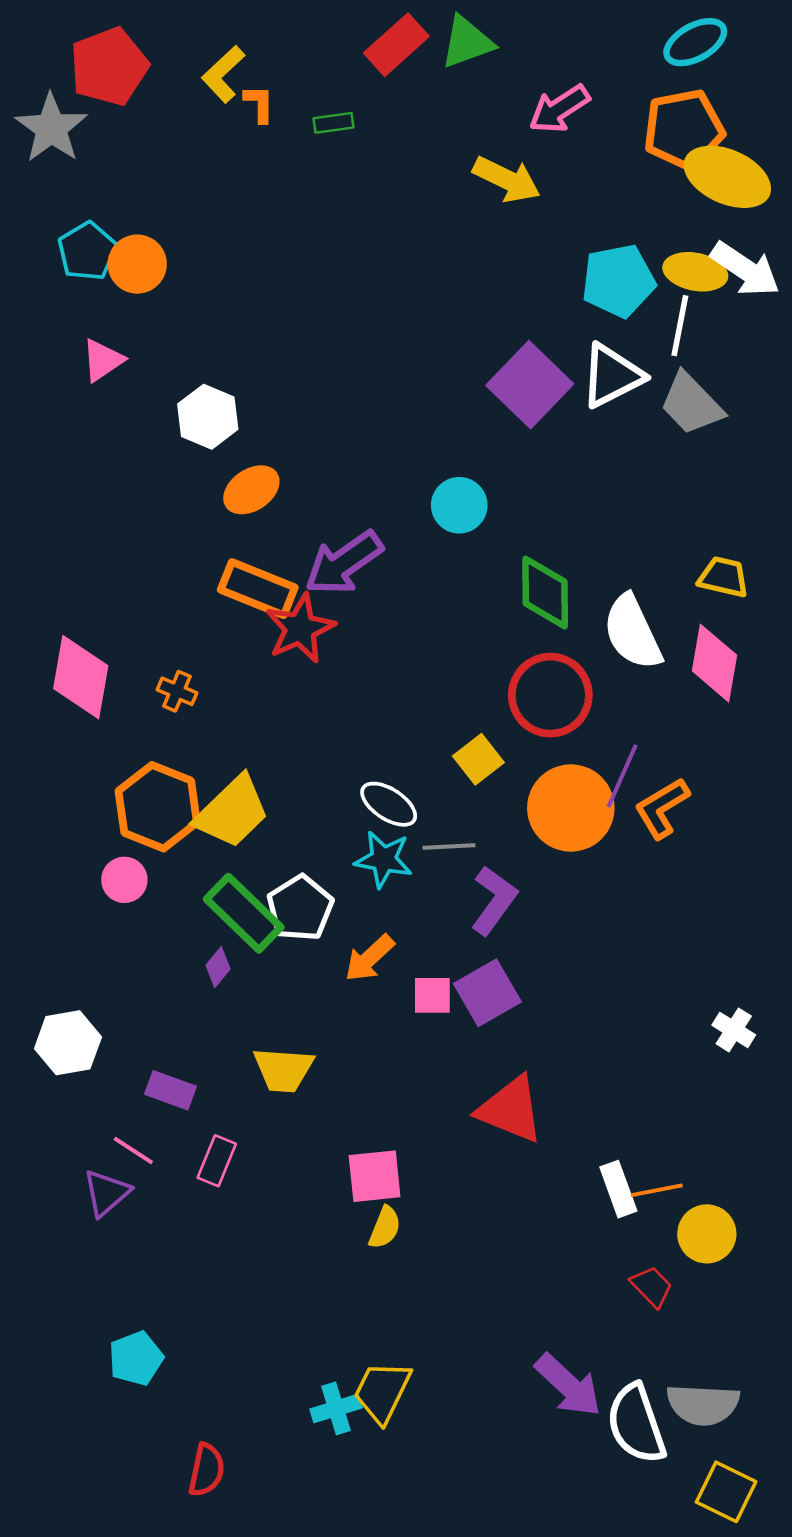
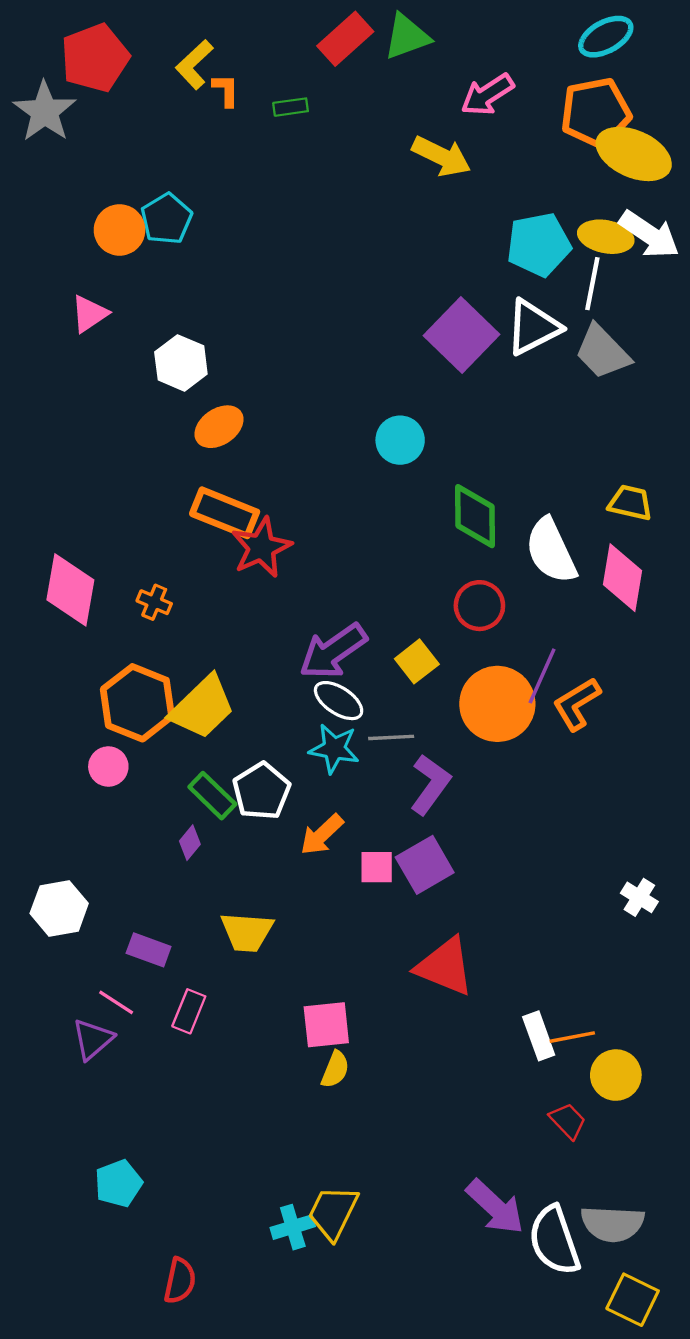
cyan pentagon: (87, 251) -> (166, 219), moved
purple arrow: (344, 563) -> (333, 651), moved
red circle: (550, 695) -> (479, 606), size x0.7
green rectangle: (244, 913) -> (212, 796), size x0.7

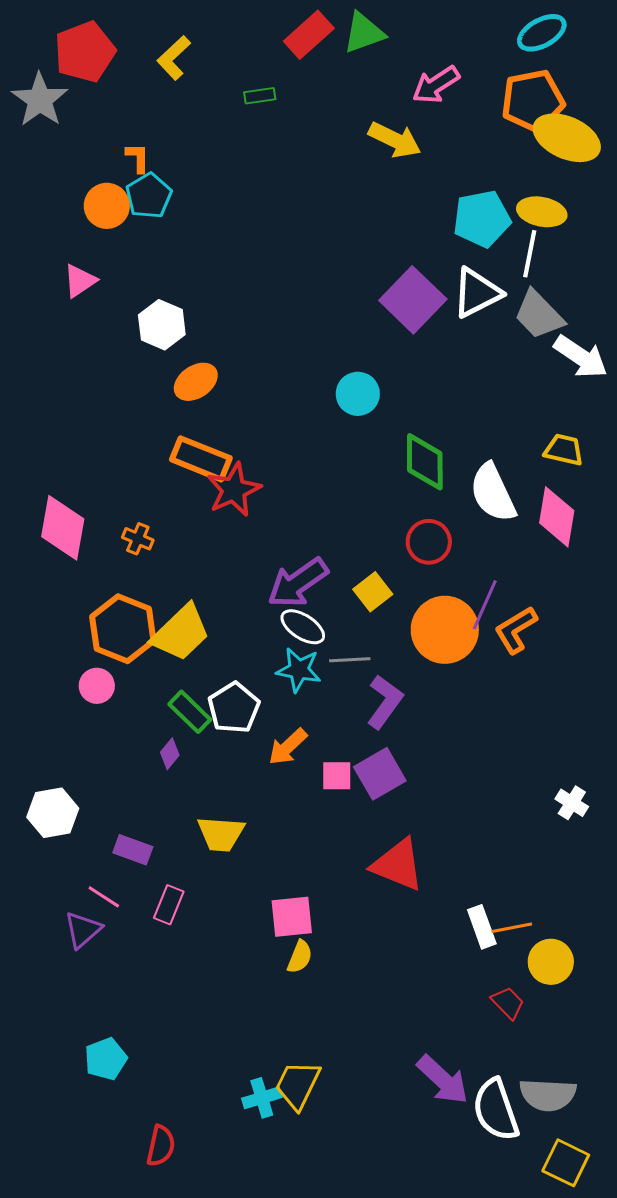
orange L-shape: (226, 90) -> (138, 158), moved
white arrow: (649, 234) -> (581, 357), moved

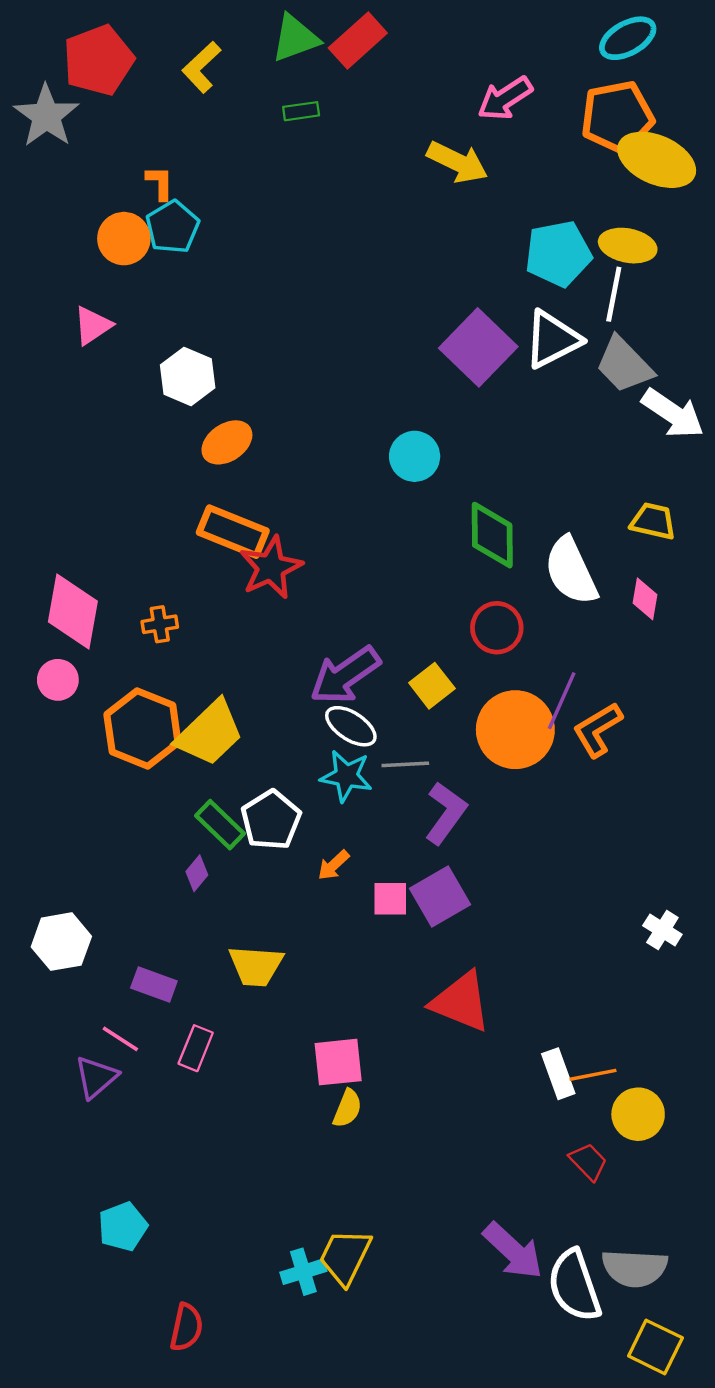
green triangle: (364, 33) -> (295, 38), moved
pink diamond: (557, 517) -> (645, 599), size x0.6
orange cross: (138, 539) -> (160, 624), turned -32
pink circle: (97, 686) -> (58, 680), moved
orange arrow: (288, 747) -> (334, 865), size x0.7

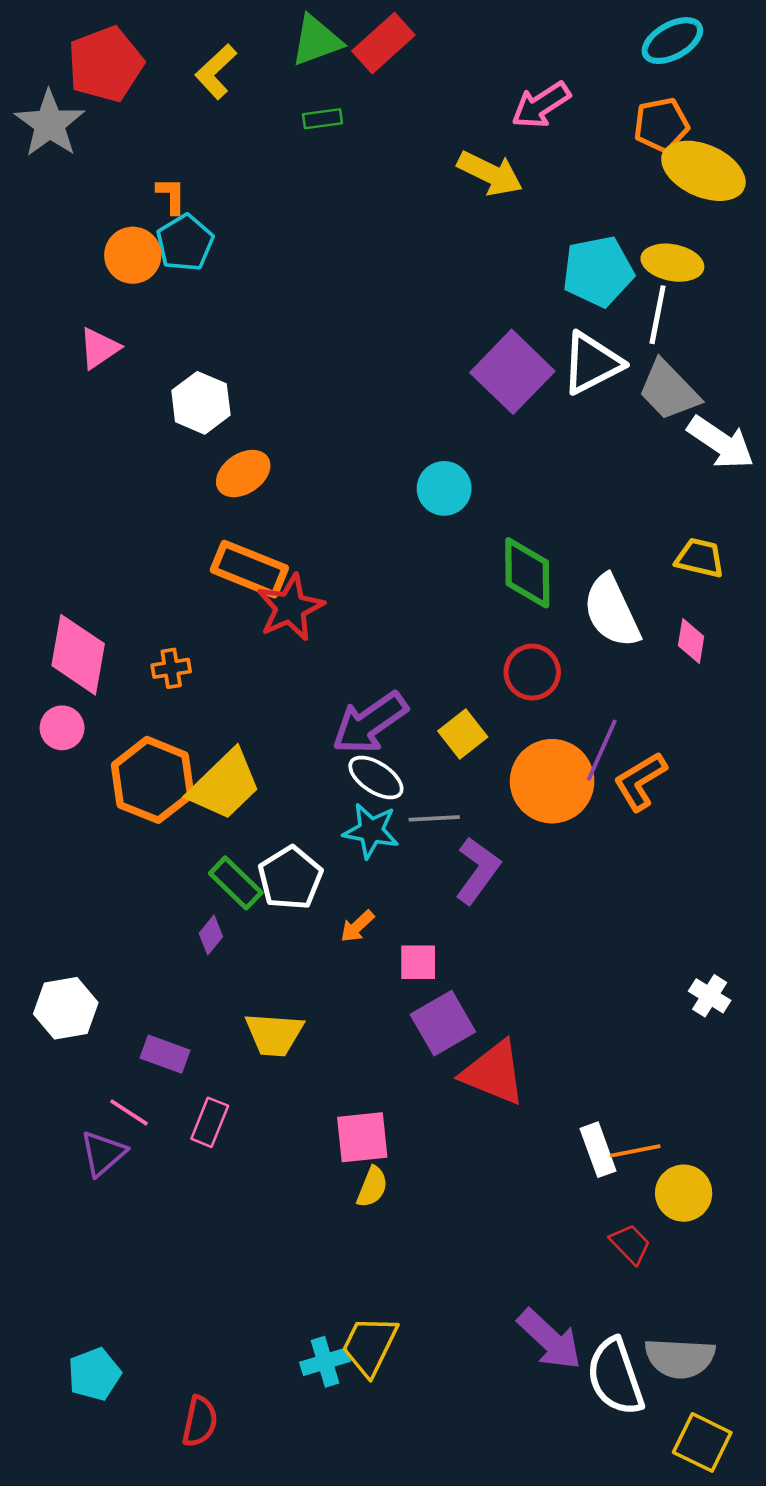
orange pentagon: (617, 117) -> (661, 125), size x0.7
purple square: (440, 896) -> (443, 1023), moved
cyan pentagon: (123, 1227) -> (94, 1374), moved

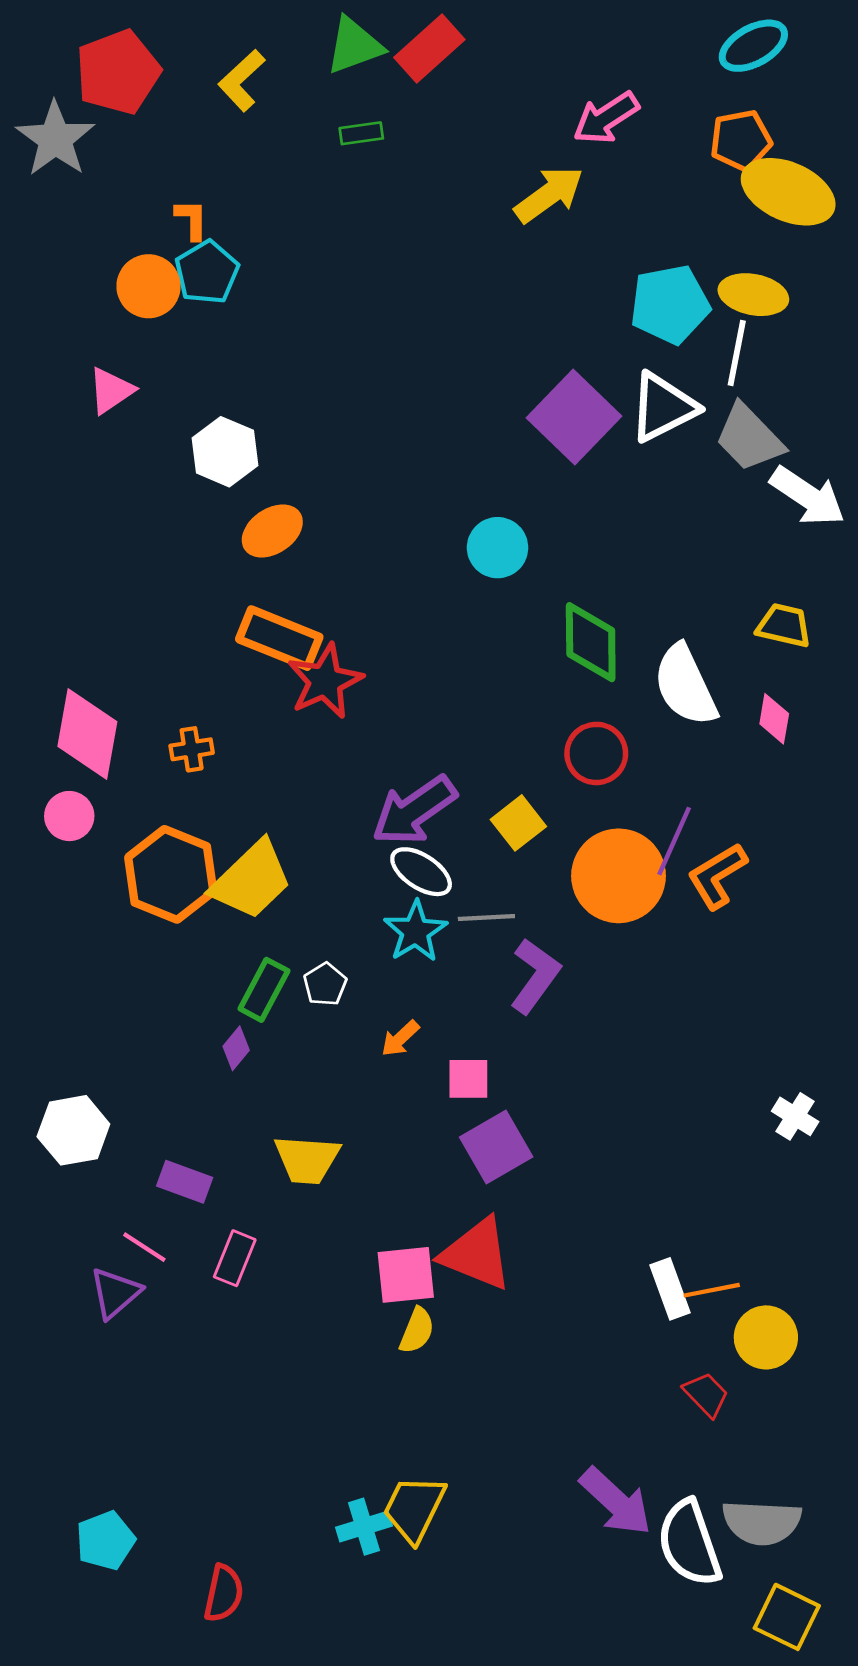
yellow arrow: (490, 173) -> (549, 194), turned -62
cyan star: (371, 831) -> (415, 931), turned 30
white pentagon: (290, 878) -> (325, 984), size x0.6
green rectangle: (236, 883) -> (264, 990), turned 74
red triangle: (494, 1073) -> (477, 1254), moved

